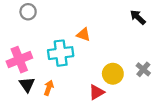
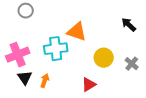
black arrow: (138, 17) -> (129, 25), moved
orange triangle: (83, 35) -> (77, 32), size x1.5
yellow circle: (113, 74) -> (104, 58), moved

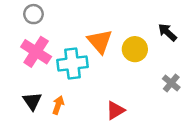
orange triangle: (77, 32) -> (100, 41), turned 30
pink cross: (18, 55) -> (36, 52), moved, turned -35
yellow circle: (104, 58) -> (135, 49), moved

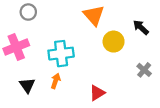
orange triangle: (100, 41) -> (94, 15), moved
pink cross: (36, 52) -> (16, 47), moved, turned 35
orange arrow: (58, 105) -> (56, 81), moved

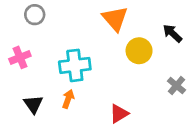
pink cross: (16, 47) -> (20, 57), size x0.7

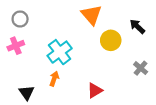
gray circle: (35, 15) -> (20, 19), moved
cyan cross: (75, 65) -> (60, 52), turned -30
black triangle: (33, 104) -> (26, 93), moved

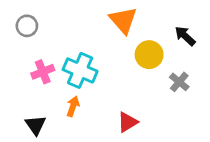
pink cross: (16, 46) -> (43, 72), moved
cyan cross: (60, 52) -> (80, 70), turned -30
gray cross: (141, 68) -> (179, 82), moved

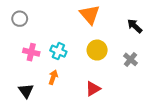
yellow circle: (149, 55) -> (97, 50), moved
cyan cross: (80, 70) -> (58, 51), size x0.7
pink cross: (43, 72) -> (31, 52), turned 35

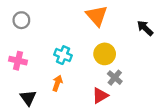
pink cross: (31, 52) -> (18, 61), moved
gray cross: (131, 59) -> (115, 78), moved

